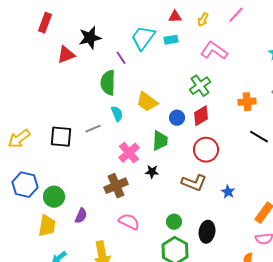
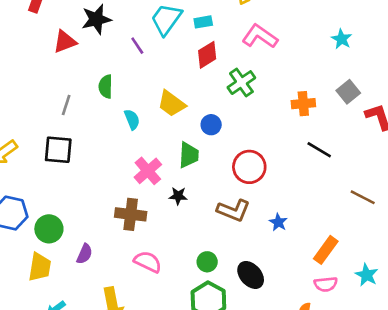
green semicircle: (108, 83) -> (106, 86), moved, size x0.7
red diamond: (201, 116) -> (207, 55), moved
gray line: (93, 129) -> (66, 105), moved, turned -49
brown cross: (116, 186) -> (131, 214), turned 30
black ellipse: (207, 232) -> (251, 275), turned -50

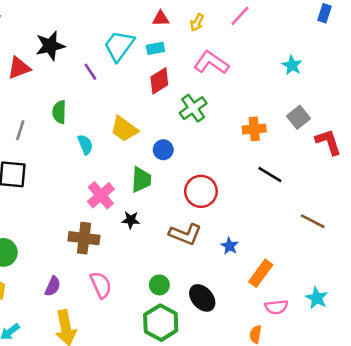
orange rectangle: (326, 250) -> (261, 273), moved
purple semicircle: (85, 254) -> (53, 286), moved
pink semicircle: (148, 262) -> (101, 285), turned 40

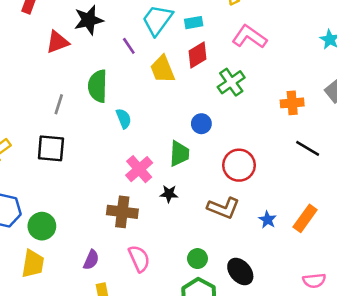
green semicircle: (59, 112) -> (98, 86), size x1.4
yellow trapezoid: (124, 129) -> (162, 69), moved, turned 32
orange rectangle: (261, 273) -> (305, 218), moved

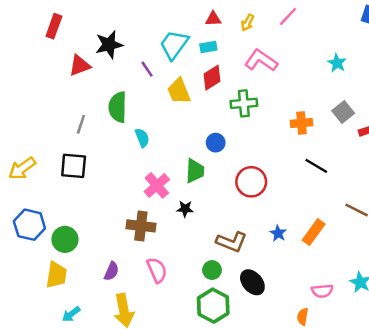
green cross: (231, 82) -> (244, 103), turned 30
brown L-shape: (223, 208) -> (232, 242), moved

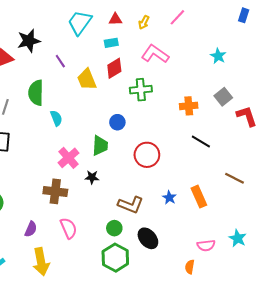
cyan trapezoid: (174, 45) -> (80, 22), moved
orange rectangle: (314, 232) -> (199, 197), turned -60

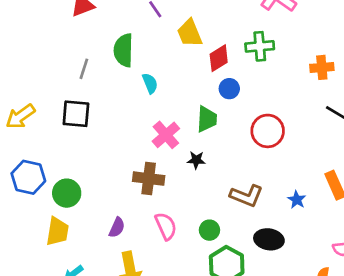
red diamond: (114, 68) -> (219, 58), moved
blue star: (169, 198) -> (297, 200), moved
green circle: (114, 228) -> (209, 230), moved
black ellipse: (148, 238) -> (269, 239), turned -40

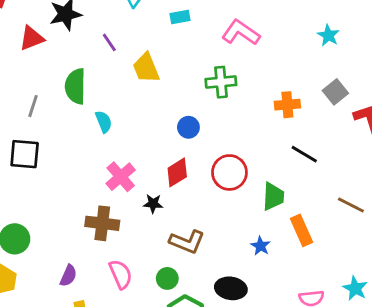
red diamond: (219, 58) -> (177, 172), moved
green trapezoid: (207, 119) -> (273, 197), moved
brown L-shape: (246, 196) -> (187, 242), moved

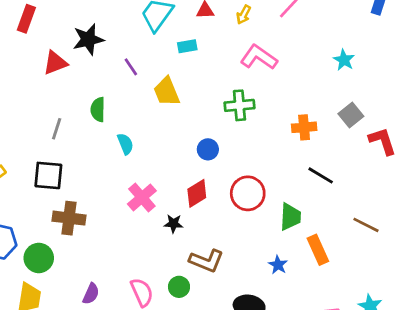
cyan rectangle: (180, 17) -> (187, 46), moved
green semicircle: (75, 86) -> (98, 109), size x0.7
brown cross: (102, 223) -> (69, 218), moved
green circle: (167, 278) -> (179, 287), moved

